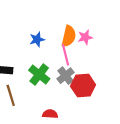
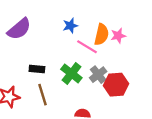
blue star: (37, 39) -> (70, 26), moved
pink line: (65, 55) -> (87, 47), moved, turned -45

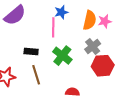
pink line: (87, 47) -> (53, 27), moved, turned 60
gray cross: (98, 75) -> (93, 46), moved

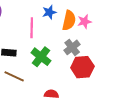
blue star: (61, 12) -> (49, 12), moved
brown line: (36, 75) -> (14, 76), turned -48

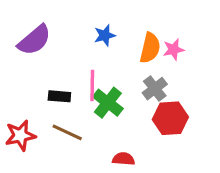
blue star: (49, 12) -> (105, 35), moved
pink line: (32, 28) -> (92, 85), moved

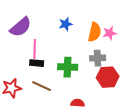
pink line: (92, 85) -> (35, 49), moved
gray cross: (155, 89) -> (98, 58), turned 35
green cross: (108, 103) -> (68, 67), turned -36

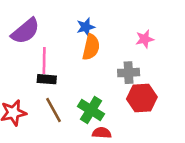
orange semicircle: (95, 32) -> (91, 47), moved
green cross: (68, 67) -> (91, 110), moved, turned 30
brown line: (42, 86) -> (54, 110), turned 36

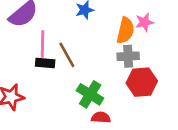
orange semicircle: (91, 47) -> (125, 30), moved
brown line: (54, 110) -> (67, 55), moved

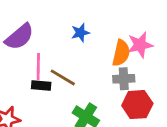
pink star: (144, 22) -> (140, 45), size x1.4
brown line: (67, 55) -> (63, 77), turned -30

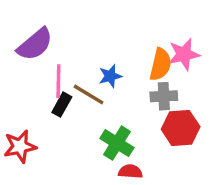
blue star: (80, 33) -> (110, 76), moved
black rectangle: (41, 86) -> (62, 105), turned -66

